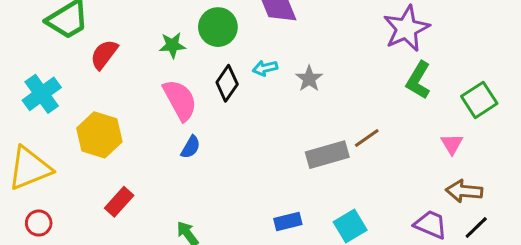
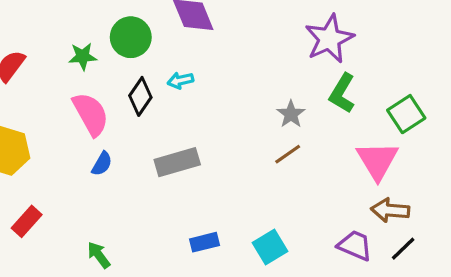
gray star: (309, 79) -> (291, 114), moved
pink triangle: (452, 144) -> (377, 161), size x1.8
gray rectangle: (327, 155) -> (177, 162), moved

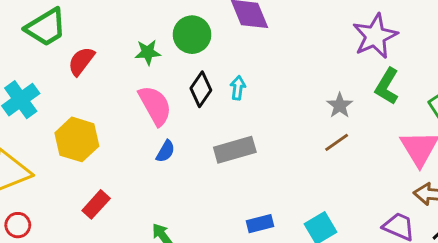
cyan arrow: (180, 80) -> (238, 88), moved, turned 110

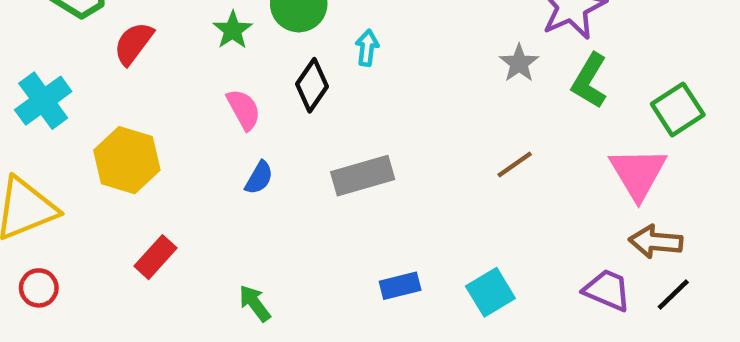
green star: (148, 52) -> (233, 30), turned -30
cyan arrow: (238, 88) -> (367, 48), moved
pink semicircle: (155, 105) -> (244, 109), size x0.7
gray star: (340, 105) -> (519, 63), moved

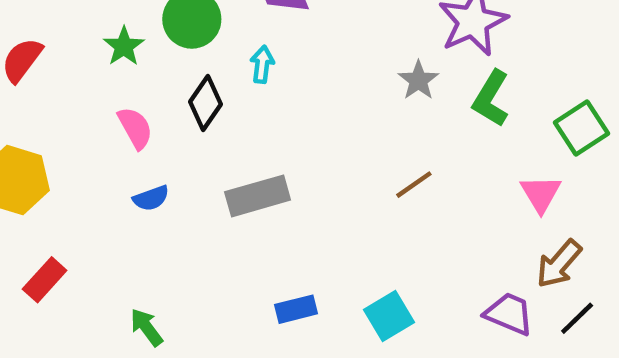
pink triangle: (638, 173) -> (541, 194), size x0.7
blue semicircle: (259, 178) -> (151, 198), turned 40
brown arrow: (656, 242) -> (559, 264), turned -54

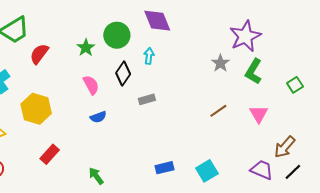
green square: (582, 128) -> (295, 85), size x0.7
pink triangle: (541, 194) -> (259, 114), moved
gray rectangle: (258, 196) -> (147, 99), moved, size x0.6

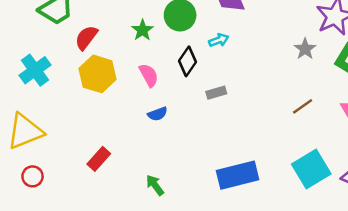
cyan arrow: (149, 56) -> (219, 40), turned 63
yellow hexagon: (36, 109) -> (98, 74), moved
blue rectangle: (165, 168) -> (238, 175), size x1.8
cyan square: (207, 171) -> (311, 169), moved, size x1.4

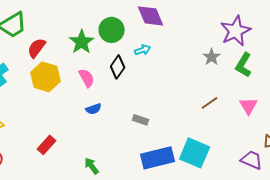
green star: (143, 30) -> (82, 42), size x1.4
gray rectangle: (216, 93) -> (141, 120), moved, turned 35
cyan square: (311, 169) -> (195, 153), moved, turned -36

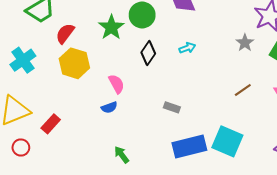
cyan arrow: (143, 50) -> (187, 48), moved
pink semicircle: (87, 78) -> (116, 84), moved
blue semicircle: (94, 109) -> (109, 107), moved
red rectangle: (47, 145) -> (51, 124), moved

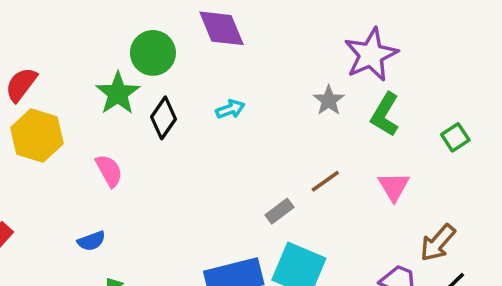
green star: (111, 27) -> (118, 93), moved
blue semicircle: (109, 107) -> (91, 241), moved
gray rectangle: (172, 107) -> (280, 211), moved, turned -56

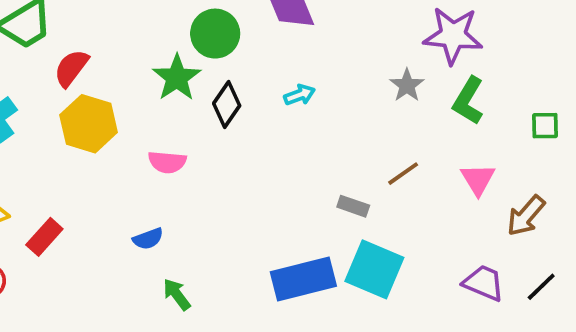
purple star: (371, 55) -> (453, 35), turned 30
green square: (455, 137) -> (545, 126), turned 32
pink semicircle: (109, 171) -> (167, 162), turned 124
gray rectangle: (280, 211) -> (353, 206), turned 56
brown arrow: (438, 243) -> (526, 216), moved

